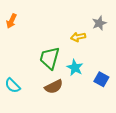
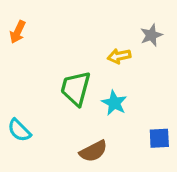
blue square: (101, 79) -> (159, 138), moved, turned -32
brown semicircle: (54, 87) -> (93, 151), moved

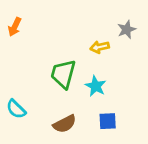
blue square: (159, 138) -> (108, 121), moved
brown semicircle: (93, 151) -> (65, 124), moved

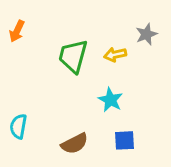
green trapezoid: (63, 74) -> (73, 56), moved
cyan semicircle: (16, 109) -> (18, 126), turned 55

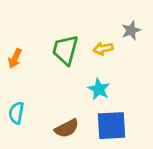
orange arrow: (17, 31) -> (15, 58), moved
blue square: (125, 140) -> (111, 126), size x1.6

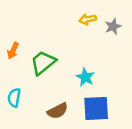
yellow arrow: (103, 49) -> (88, 19), moved
green trapezoid: (65, 50) -> (43, 63), moved, turned 36

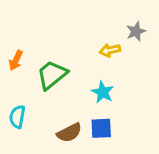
yellow arrow: (88, 19) -> (110, 50), moved
blue square: (96, 108) -> (101, 128), moved, size x0.7

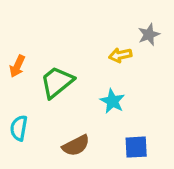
blue square: (101, 128) -> (136, 147), moved

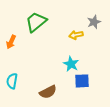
green trapezoid: (57, 82) -> (36, 22), moved
blue square: (136, 147) -> (82, 81), moved

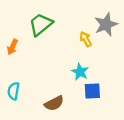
gray star: (94, 22) -> (106, 24), size x1.5
yellow arrow: (76, 35) -> (86, 39), turned 72

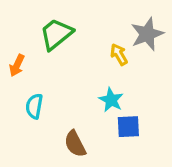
cyan semicircle: (14, 91) -> (34, 106), moved
brown semicircle: (54, 103) -> (75, 144), turned 90

